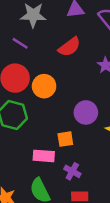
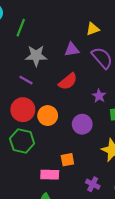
purple circle: (86, 112) -> (82, 124), moved
purple cross: (72, 171) -> (93, 184), moved

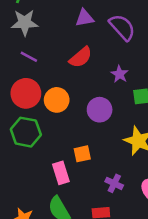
gray star: (36, 56) -> (25, 23), moved
pink rectangle: (50, 175) -> (61, 173), turned 72

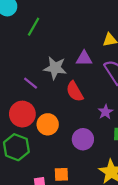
gray star: (25, 23) -> (55, 68), moved
red semicircle: (81, 57) -> (75, 91), turned 90

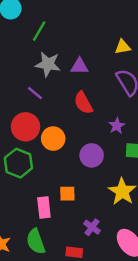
purple triangle: (84, 58) -> (79, 66), moved
gray star: (55, 68) -> (48, 64), moved

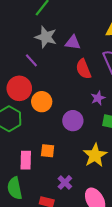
red semicircle: (83, 103) -> (83, 69), moved

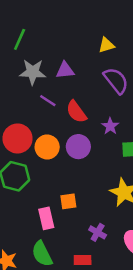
purple line: (31, 60) -> (48, 101), moved
red semicircle: (83, 69) -> (76, 112), moved
purple circle: (73, 121) -> (78, 147), moved

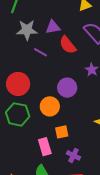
red semicircle: (76, 112) -> (68, 45), moved
orange circle: (47, 147) -> (50, 106), moved
purple cross: (98, 232) -> (73, 155), moved

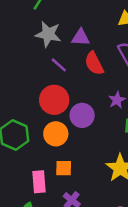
red circle: (18, 84) -> (54, 100), moved

